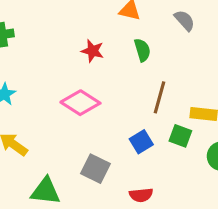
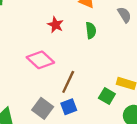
brown line: (160, 97) -> (68, 82), moved
blue square: (141, 142) -> (69, 107), moved

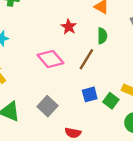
brown line: (68, 82) -> (86, 59), moved
blue square: (69, 107) -> (90, 94), moved

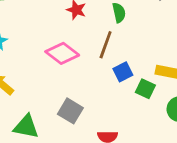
blue square: (90, 94) -> (123, 72), moved

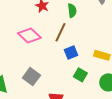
green square: (145, 89) -> (80, 75), moved

